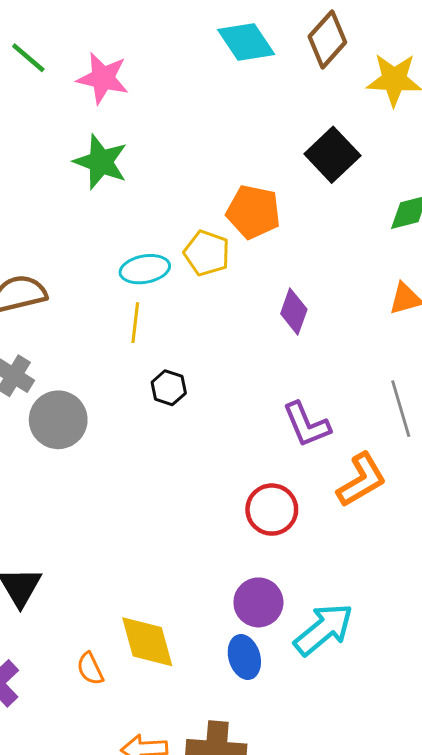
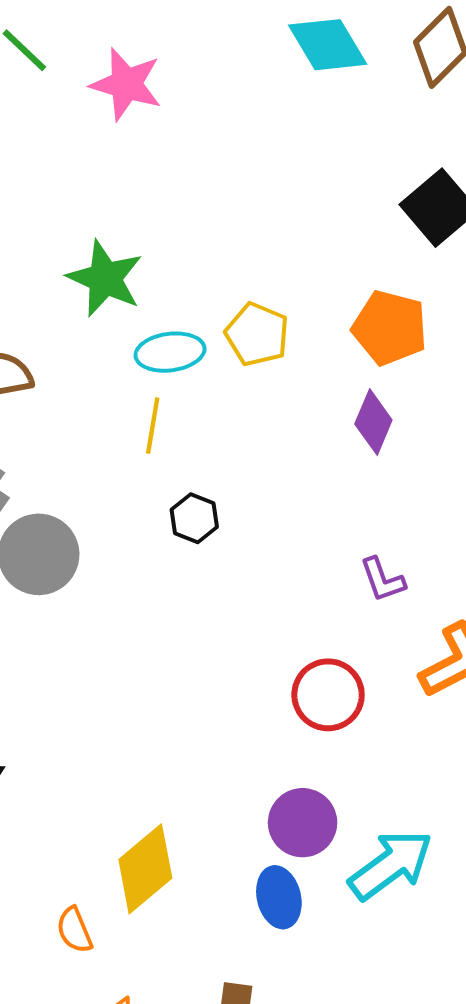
green star: (101, 162) -> (105, 278), moved
orange pentagon: (253, 212) -> (390, 328), moved
purple L-shape: (306, 425) -> (382, 580), size x0.7
yellow diamond: (147, 642) -> (145, 869), turned 62
orange semicircle: (90, 669) -> (74, 930), moved

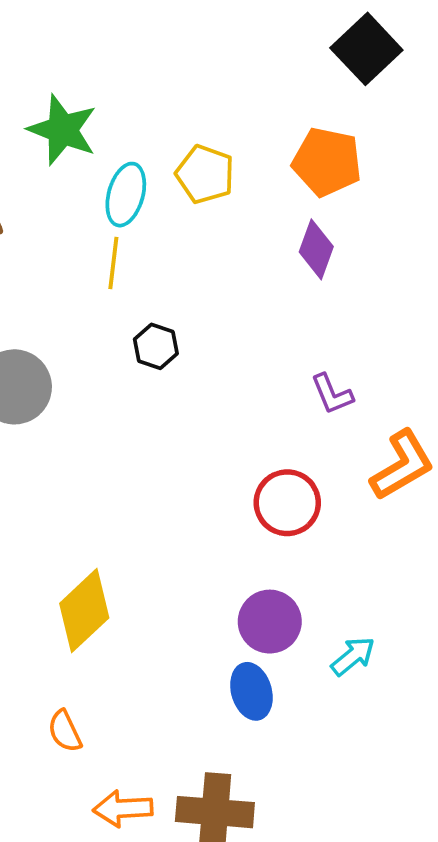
cyan ellipse: (170, 352) -> (126, 195), turned -64
cyan arrow: (391, 865) -> (353, 656), size x0.6
yellow diamond: (145, 869) -> (84, 611), moved

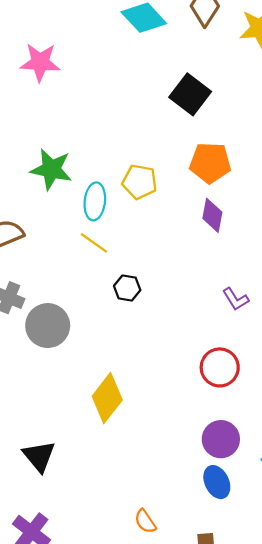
black square: (366, 49) -> (190, 94), moved
yellow line: (113, 263) -> (94, 243), turned -52
yellow diamond: (84, 611) -> (107, 398), moved
orange semicircle: (65, 731) -> (145, 521), moved

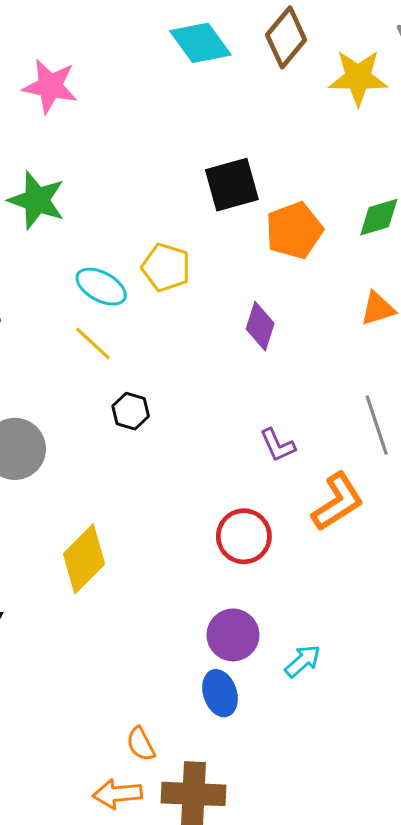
black square: (190, 94) -> (232, 185), moved, turned 30
orange pentagon: (210, 163) -> (294, 230), moved, turned -30
green star: (51, 169) -> (37, 200), moved
cyan ellipse: (95, 201) -> (101, 287), turned -75
orange semicircle: (145, 521) -> (141, 744), moved

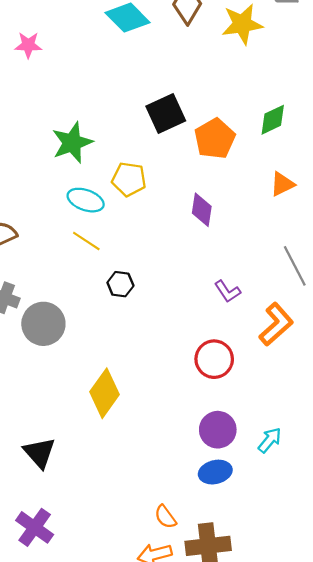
pink star: (50, 86) -> (28, 45), moved, size x0.7
green star: (37, 200) -> (72, 143), moved, turned -30
blue ellipse: (220, 693) -> (215, 472), turned -76

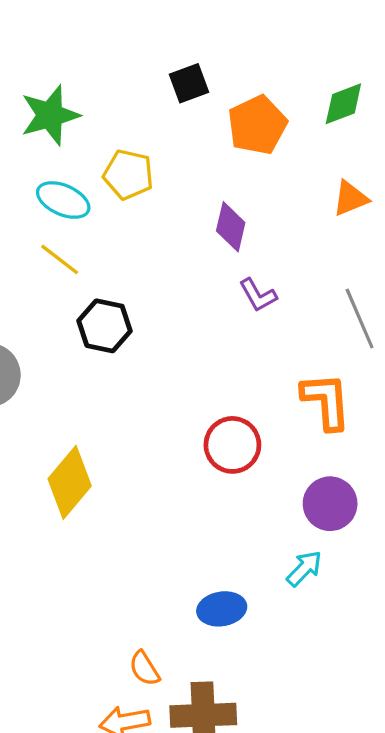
black square: (166, 114) -> (189, 83), size x0.7
black hexagon: (120, 284) -> (105, 326), size x1.4
purple L-shape: (227, 291) -> (258, 295), moved
orange L-shape: (276, 324) -> (326, 401), turned -57
purple circle: (218, 430) -> (330, 504), moved

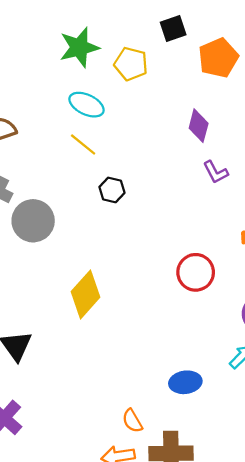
yellow pentagon: (128, 174) -> (131, 64), moved
black hexagon: (105, 326) -> (112, 190), size x0.7

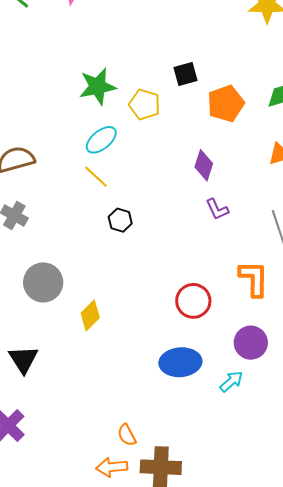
cyan ellipse: (87, 105) -> (101, 140), turned -68
gray circle: (33, 221) -> (43, 282), moved
yellow diamond: (86, 294) -> (90, 315), size x0.7
blue ellipse: (185, 382) -> (180, 362), moved, size x1.4

